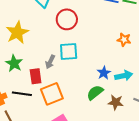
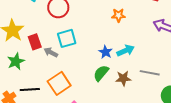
gray arrow: (50, 62) -> (51, 52), turned 104
green star: (14, 63) -> (16, 61), turned 30
red rectangle: (36, 76) -> (35, 42), moved

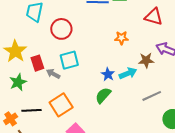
gray line: (150, 73) -> (152, 96), turned -36
brown star: (123, 78) -> (146, 60), moved

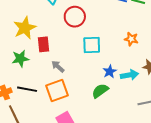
cyan square: (69, 60) -> (92, 45), moved
gray arrow: (53, 74) -> (58, 66), moved

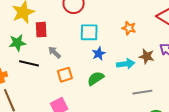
blue star: (110, 71) -> (99, 54), moved
black line: (27, 89) -> (29, 63), moved
orange square: (57, 90) -> (65, 75), moved, size x0.7

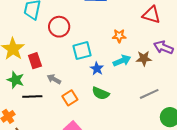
green star: (17, 43) -> (16, 80), turned -30
cyan arrow: (126, 64) -> (122, 61), moved
green semicircle: (96, 78) -> (101, 93), turned -108

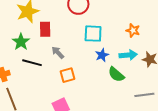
green semicircle: (101, 93) -> (116, 74), moved

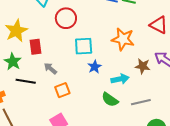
orange star: (133, 30) -> (123, 39), size x1.6
cyan arrow: (128, 55) -> (120, 79), moved
green semicircle: (116, 74) -> (110, 100), moved

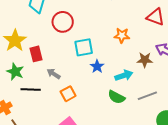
orange star: (123, 39) -> (122, 35), size x0.7

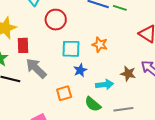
orange star: (122, 35) -> (100, 45), moved
gray arrow: (54, 74) -> (36, 68), size x1.6
orange square: (68, 94) -> (64, 93), moved

